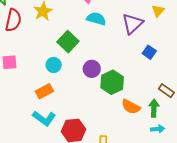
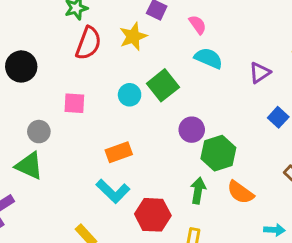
purple triangle: (132, 24) -> (260, 73), size x0.7
cyan circle: (54, 65) -> (130, 95), moved
green arrow: (154, 108) -> (198, 191), moved

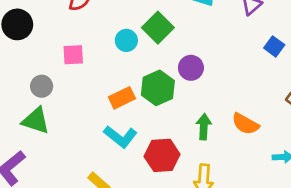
green hexagon: (218, 153) -> (158, 88), moved

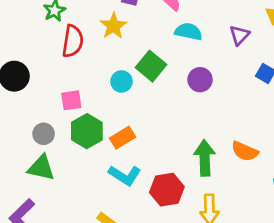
purple circle: (191, 68) -> (200, 80), moved
green hexagon: (158, 88) -> (87, 131), moved
green arrow: (204, 127) -> (205, 158), size x1.4

